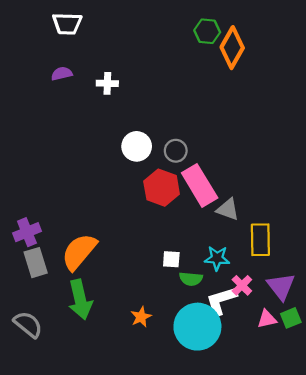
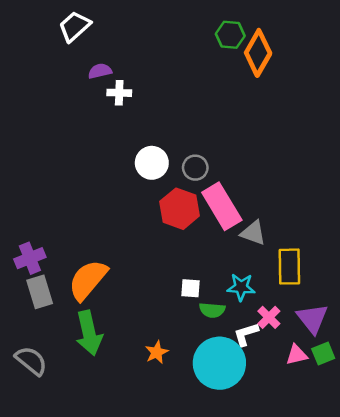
white trapezoid: (67, 24) -> (75, 26), turned 136
purple semicircle: (62, 74) -> (100, 71), moved
white L-shape: (221, 301) -> (246, 334), size x0.7

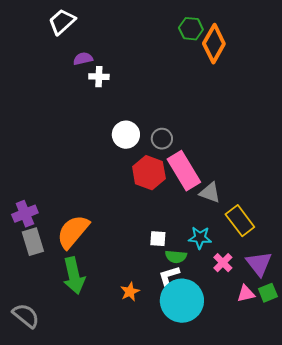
yellow rectangle: (289, 267) -> (240, 221), turned -36
white L-shape: (246, 334) -> (169, 276), moved
gray semicircle: (31, 361) -> (26, 316), moved

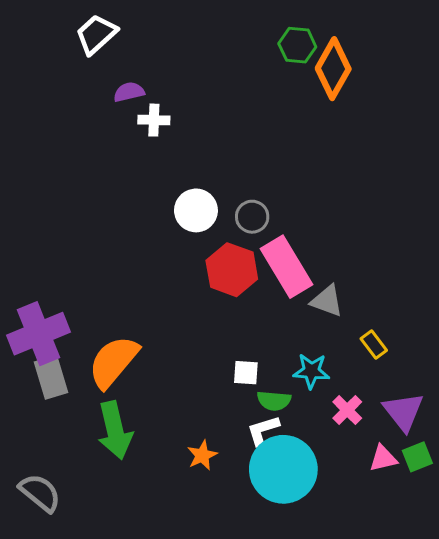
purple cross: (25, 214) -> (38, 334), size x1.5
yellow rectangle: (240, 221) -> (374, 345), size x0.6

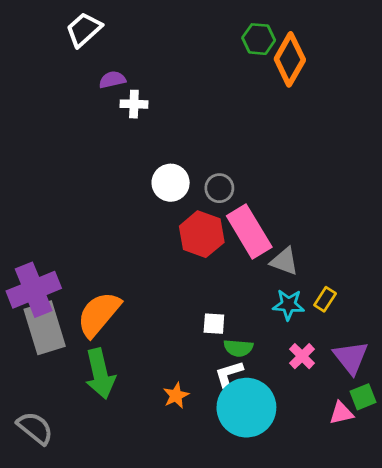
yellow rectangle: (374, 345) -> (325, 299), turned 70
cyan star: (311, 371) -> (288, 305), moved
gray rectangle: (51, 377) -> (45, 328), size x1.4
pink triangle: (383, 458) -> (341, 413), moved

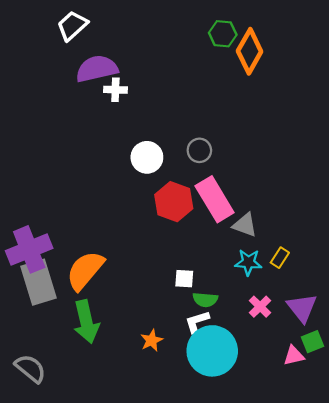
purple semicircle: (112, 80) -> (97, 69), size x1.8
gray circle: (219, 188) -> (199, 150), moved

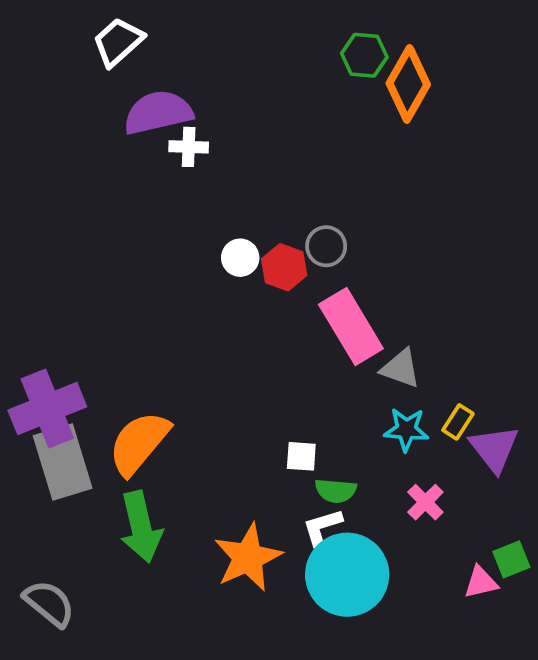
white circle: (147, 157) -> (240, 258), size x0.7
red hexagon: (174, 202) -> (284, 267), moved, size x0.7
purple triangle: (302, 308) -> (494, 449), moved
orange star: (152, 340) -> (248, 558), size x1.8

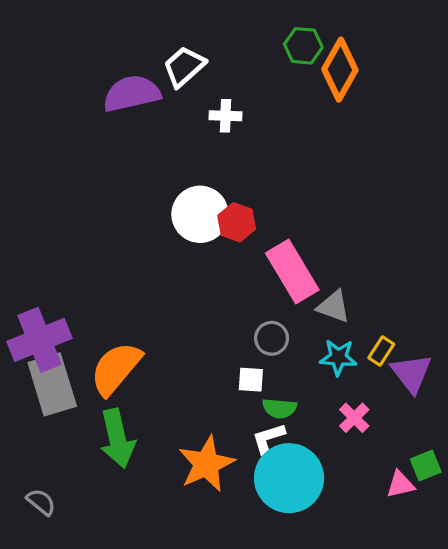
white trapezoid: (118, 42) -> (184, 66), moved
white cross: (189, 147) -> (225, 116), moved
gray circle: (326, 246) -> (272, 338), moved
white circle: (240, 258) -> (200, 214), size x1.8
gray semicircle: (49, 603) -> (41, 502), size x0.7

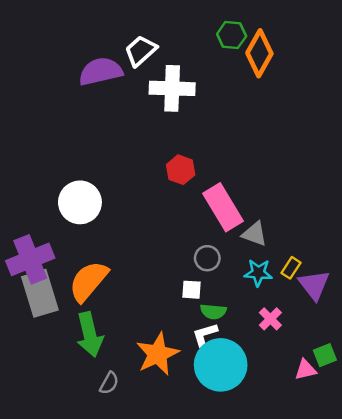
white cross: (225, 116) -> (172, 88), size x1.8
white circle: (200, 214) -> (80, 202), moved
gray semicircle: (41, 502) -> (109, 383), moved, turned 80

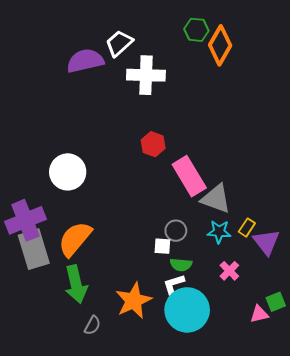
gray triangle: (255, 234) -> (216, 199), size x1.4
gray circle: (207, 258) -> (176, 231), moved

